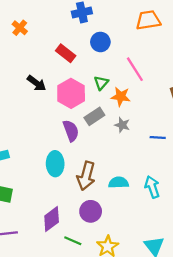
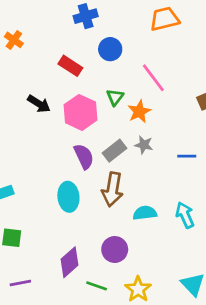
orange star: (121, 97) -> (139, 111), turned -30
gray rectangle: (94, 116) -> (114, 151), moved
brown arrow: (86, 176) -> (112, 189), moved

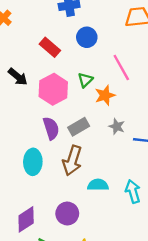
gray star: (144, 145) -> (117, 126), moved

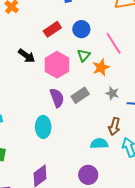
blue circle: (87, 37) -> (81, 29), moved
red rectangle: (50, 47) -> (52, 29), turned -72
brown arrow: (72, 161) -> (114, 126), moved, size x0.7
purple circle: (67, 213) -> (88, 175), moved

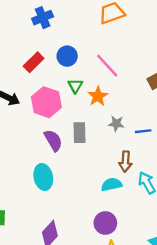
gray rectangle: (80, 95) -> (80, 133), turned -48

